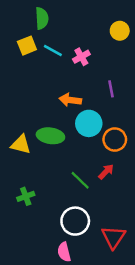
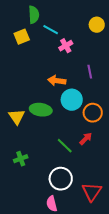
cyan line: (53, 50) -> (51, 30), moved
yellow triangle: (21, 144) -> (17, 117), turned 42

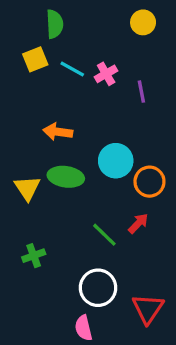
yellow circle: (97, 25) -> (143, 22), moved
cyan line: (51, 30) -> (72, 69), moved
purple line: (90, 72) -> (141, 92), moved
orange arrow: (57, 81) -> (58, 132), moved

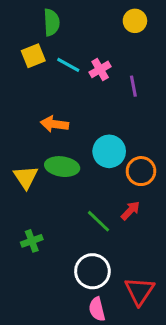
pink semicircle: (84, 328) -> (97, 309), moved

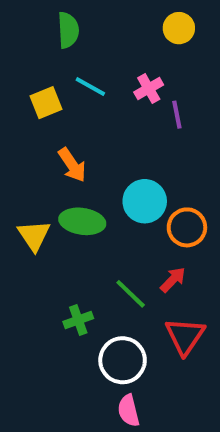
yellow square: (33, 56) -> (46, 103), moved
pink cross: (100, 69) -> (149, 88), moved
orange arrow: (55, 124) -> (72, 165), turned -132
green cross: (32, 241) -> (78, 320), moved
red triangle: (139, 291) -> (185, 336), moved

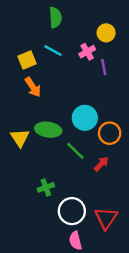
yellow circle: (179, 28) -> (106, 33), moved
green semicircle: (68, 30) -> (55, 18), moved
orange arrow: (72, 165) -> (33, 87), moved
green line: (131, 294) -> (75, 151), moved
red triangle: (185, 336) -> (106, 218), moved

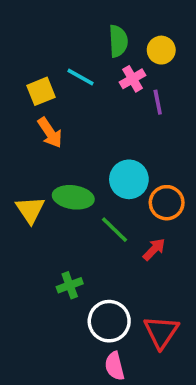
green semicircle: (55, 18) -> (118, 41), moved

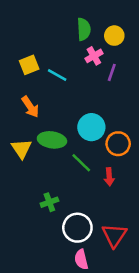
cyan line: (80, 77) -> (57, 75), moved
purple line: (158, 102) -> (112, 72), turned 30
orange arrow: (50, 133) -> (30, 107), moved
red arrow: (154, 249) -> (109, 177), turned 132

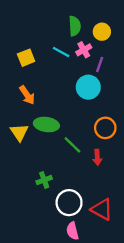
cyan line: (57, 75) -> (61, 52), moved
cyan circle: (91, 127) -> (88, 87), moved
red triangle: (114, 235) -> (102, 209), turned -35

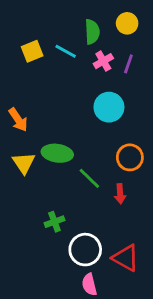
yellow circle: (102, 32) -> (127, 23), moved
cyan line: (61, 52) -> (66, 51), moved
yellow square: (26, 58) -> (32, 51), moved
purple line: (100, 65) -> (128, 64), moved
orange arrow: (27, 95) -> (18, 120), moved

